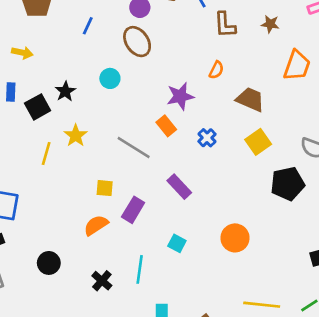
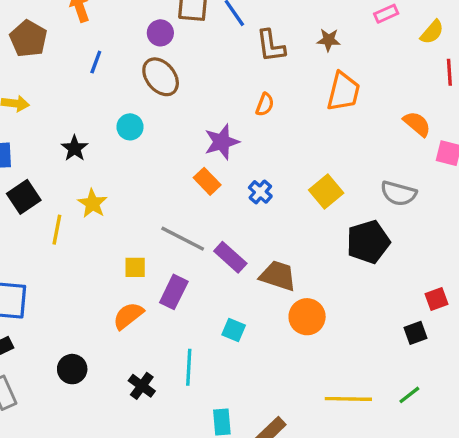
orange trapezoid: (297, 66) -> (343, 92), moved
brown trapezoid: (250, 99) -> (278, 276), moved
black square: (38, 107) -> (24, 197), moved
gray line: (134, 147) -> (183, 239), moved

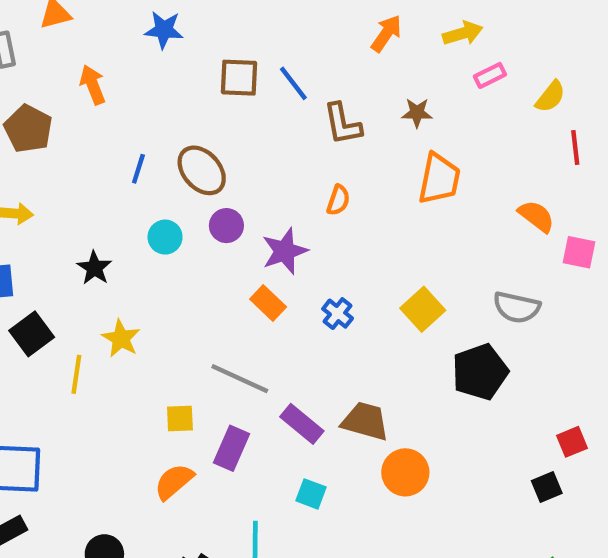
purple circle: (160, 33) -> (226, 226), moved
blue line: (96, 62) -> (138, 169), moved
purple rectangle: (230, 257) -> (302, 424), moved

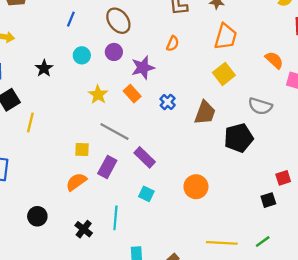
brown ellipse: (202, 170) -> (118, 21), moved
yellow square: (423, 309) -> (224, 74), moved
yellow star: (121, 338) -> (98, 95), moved
brown trapezoid: (365, 421) -> (205, 113), moved, turned 90

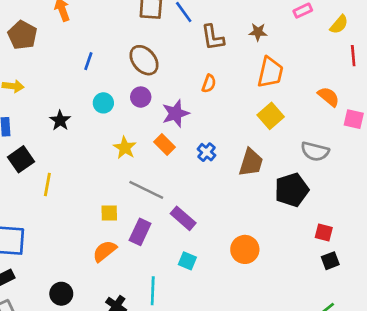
red square: (283, 178) -> (324, 233), moved, turned 35

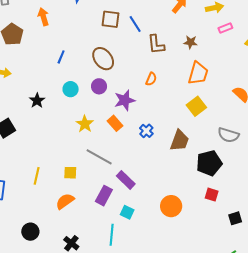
yellow line: (47, 185) -> (37, 176), moved
purple rectangle: (140, 232) -> (104, 196), moved
red square: (324, 233) -> (212, 195), moved
cyan line: (153, 291) -> (112, 235), moved

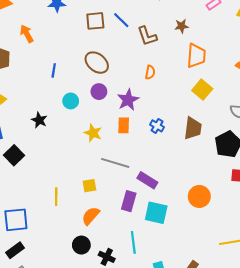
orange rectangle: (115, 123) -> (124, 125), turned 56
cyan square: (127, 212) -> (156, 213), size x1.6
black circle: (30, 232) -> (81, 245), moved
cyan line: (112, 235) -> (133, 242), moved

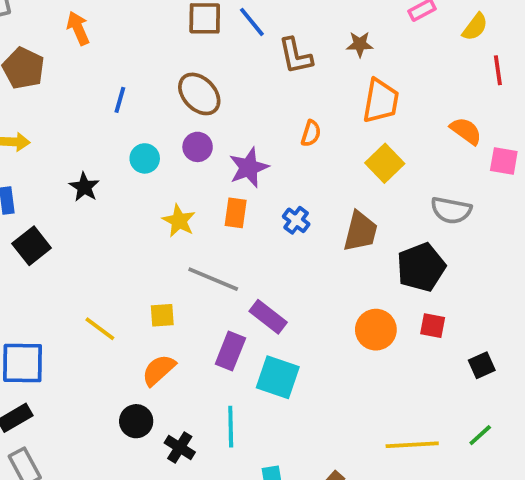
orange semicircle: (150, 72) -> (311, 133), moved
orange circle: (199, 196) -> (376, 330), moved
yellow line: (56, 197) -> (100, 329), turned -60

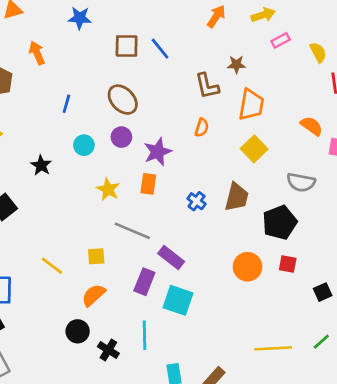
yellow semicircle: (475, 27) -> (318, 52), turned -65
brown L-shape: (296, 56) -> (207, 86), moved
blue cross: (296, 220) -> (197, 201), moved

